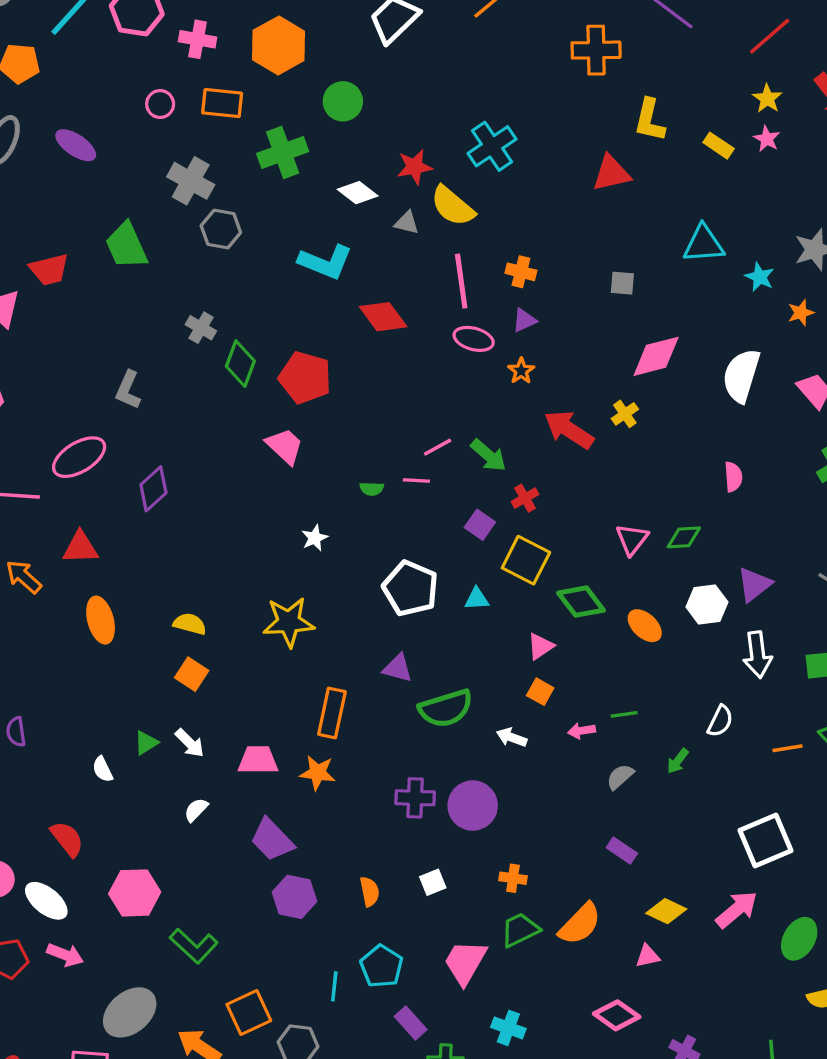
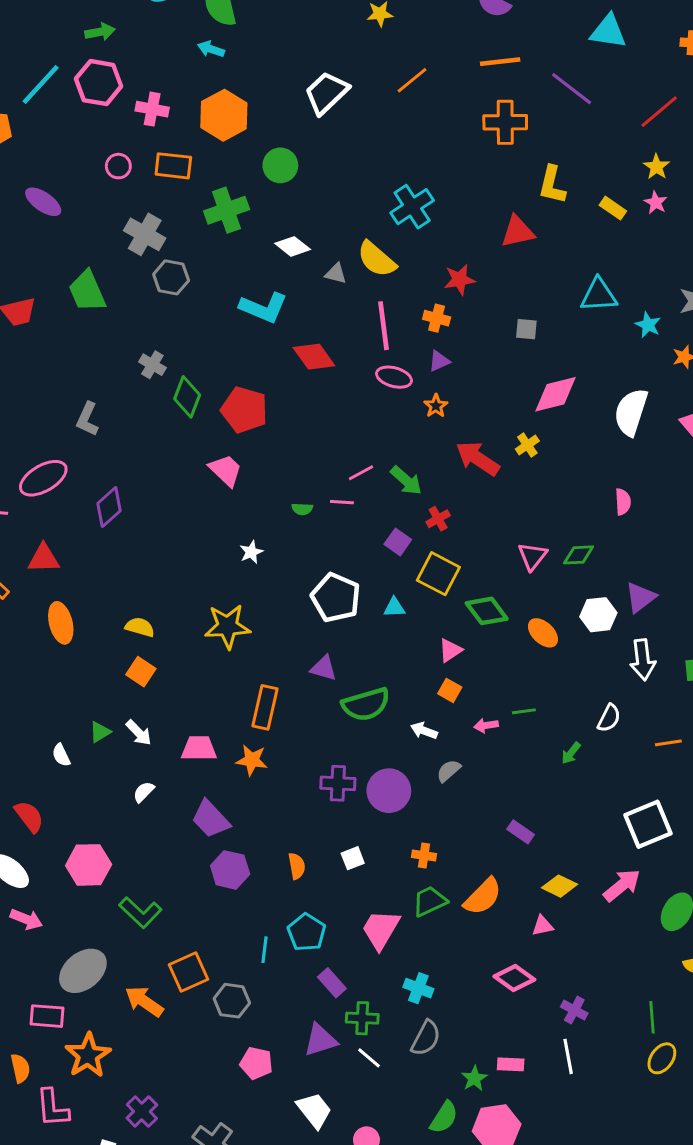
red star: (415, 167) -> (460, 280), moved
gray semicircle: (620, 777) -> (449, 771), moved

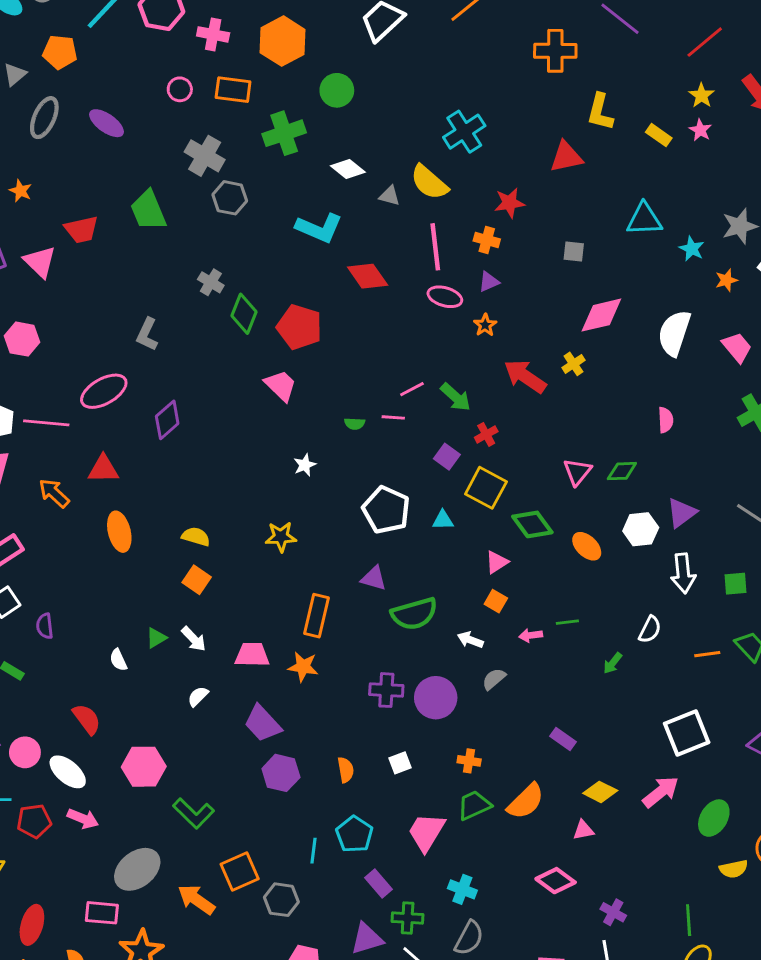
yellow star: (227, 626) -> (281, 537), size x0.7

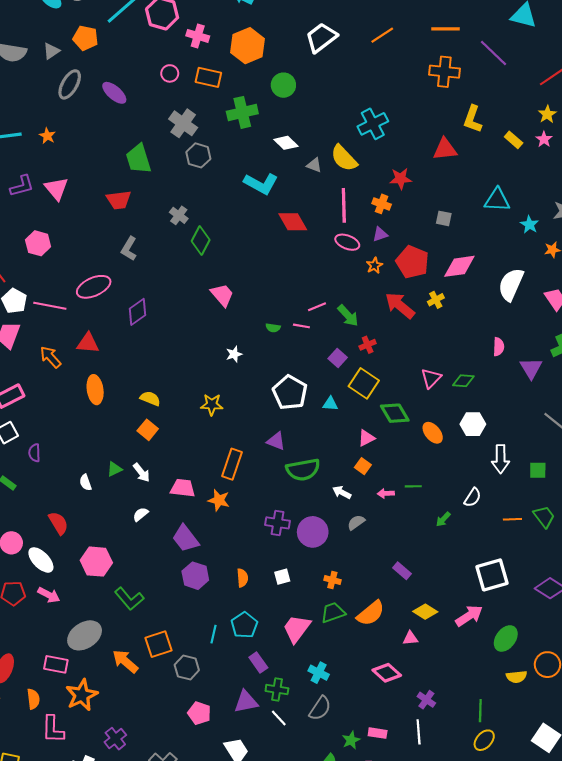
red trapezoid: (81, 230) -> (119, 200), moved
red pentagon: (299, 327) -> (412, 262), moved
purple triangle: (682, 513) -> (531, 368), moved, turned -30

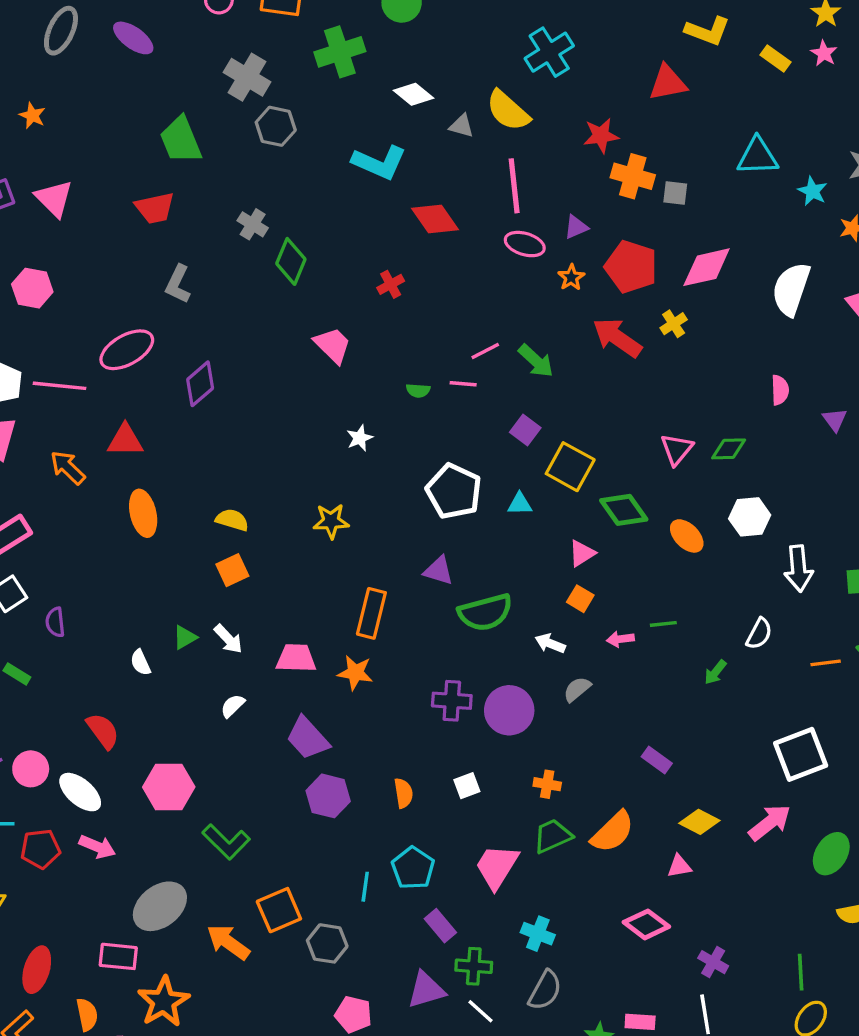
yellow L-shape: (473, 119) -> (708, 31), turned -84
orange cross: (382, 204) -> (633, 176), moved, size x1.4
red cross: (368, 345) -> (391, 284), moved
purple triangle: (531, 368) -> (835, 420), size x0.7
orange square: (148, 430) -> (232, 570), turned 30

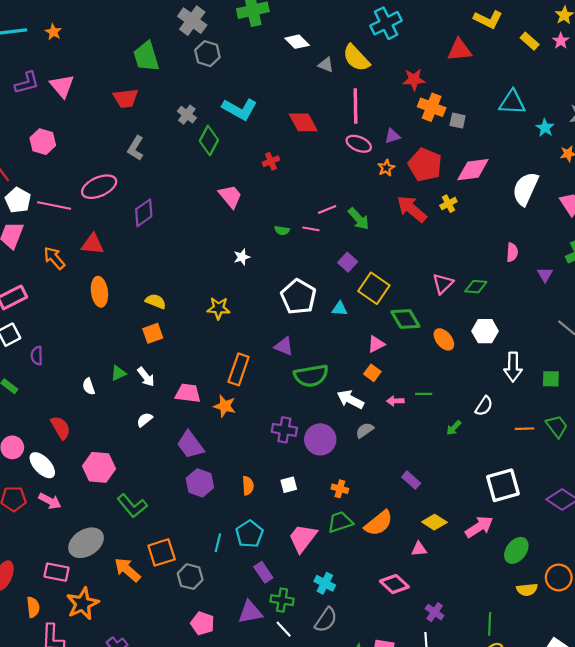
cyan L-shape: (379, 163) -> (240, 109), moved
white arrow: (550, 643) -> (350, 399), size x1.4

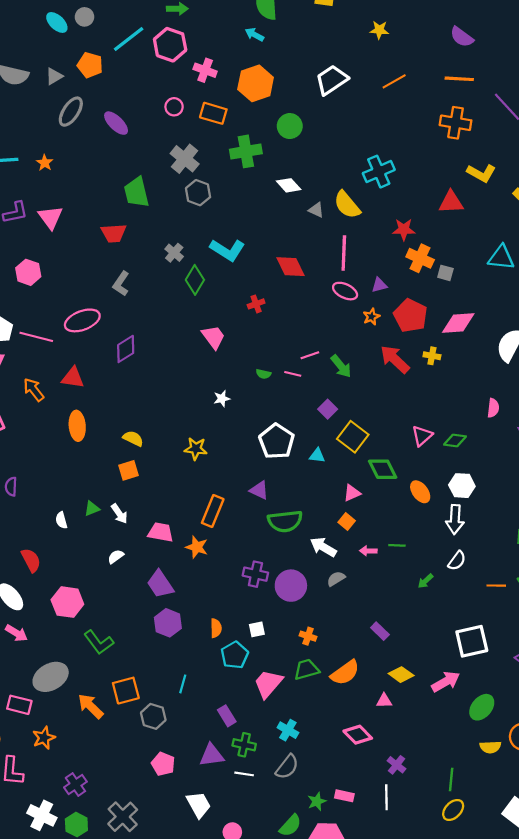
yellow cross: (448, 204) -> (432, 356), turned 35
white arrow: (513, 367) -> (455, 519), moved
cyan pentagon: (249, 534) -> (235, 655), moved
orange star: (83, 604) -> (44, 738), size x0.7
white line: (284, 629) -> (244, 774), turned -42

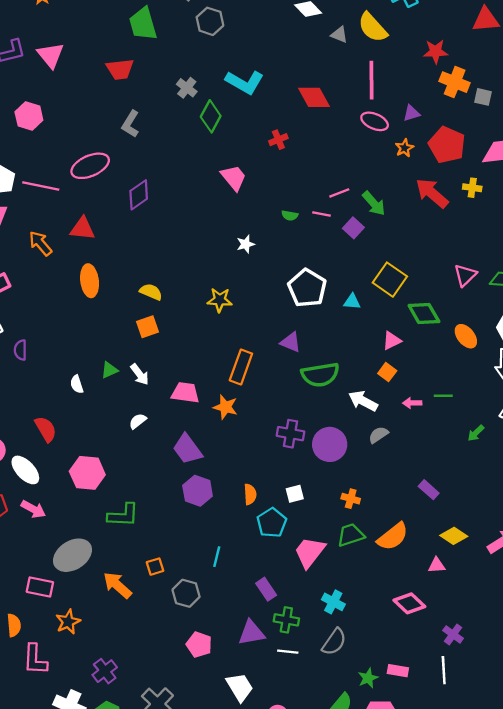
purple square: (328, 409) -> (353, 228), moved
green L-shape: (99, 642) -> (123, 515), turned -48
orange square: (126, 691) -> (155, 567), size x0.6

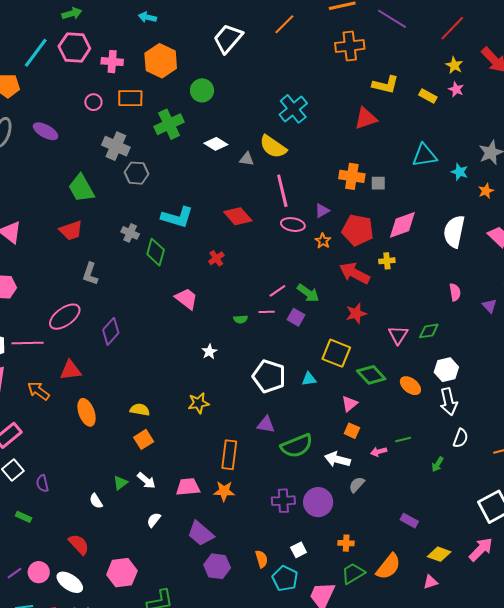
red star: (436, 52) -> (356, 313), moved

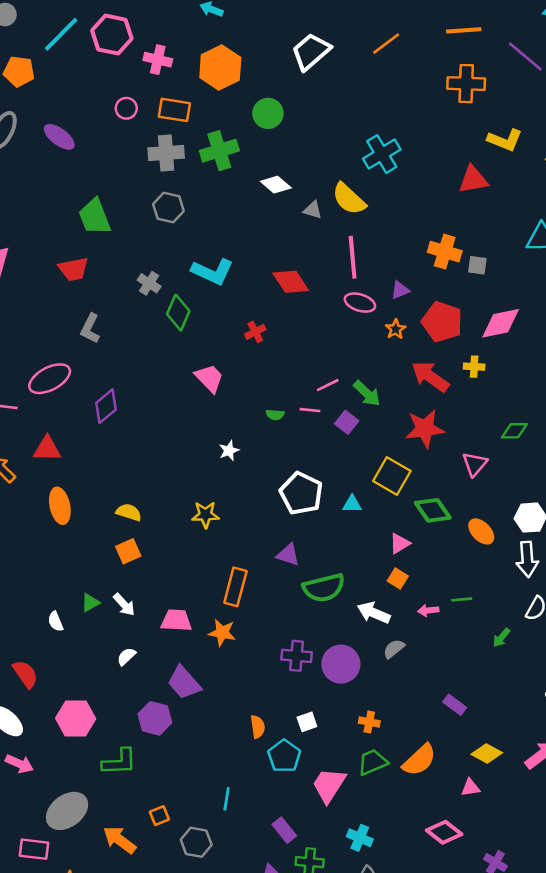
gray cross: (116, 146) -> (166, 153), moved, turned -36
red star: (356, 313) -> (425, 429), size x1.4
green diamond: (429, 331) -> (514, 431), moved
purple hexagon: (217, 566) -> (155, 718), moved

